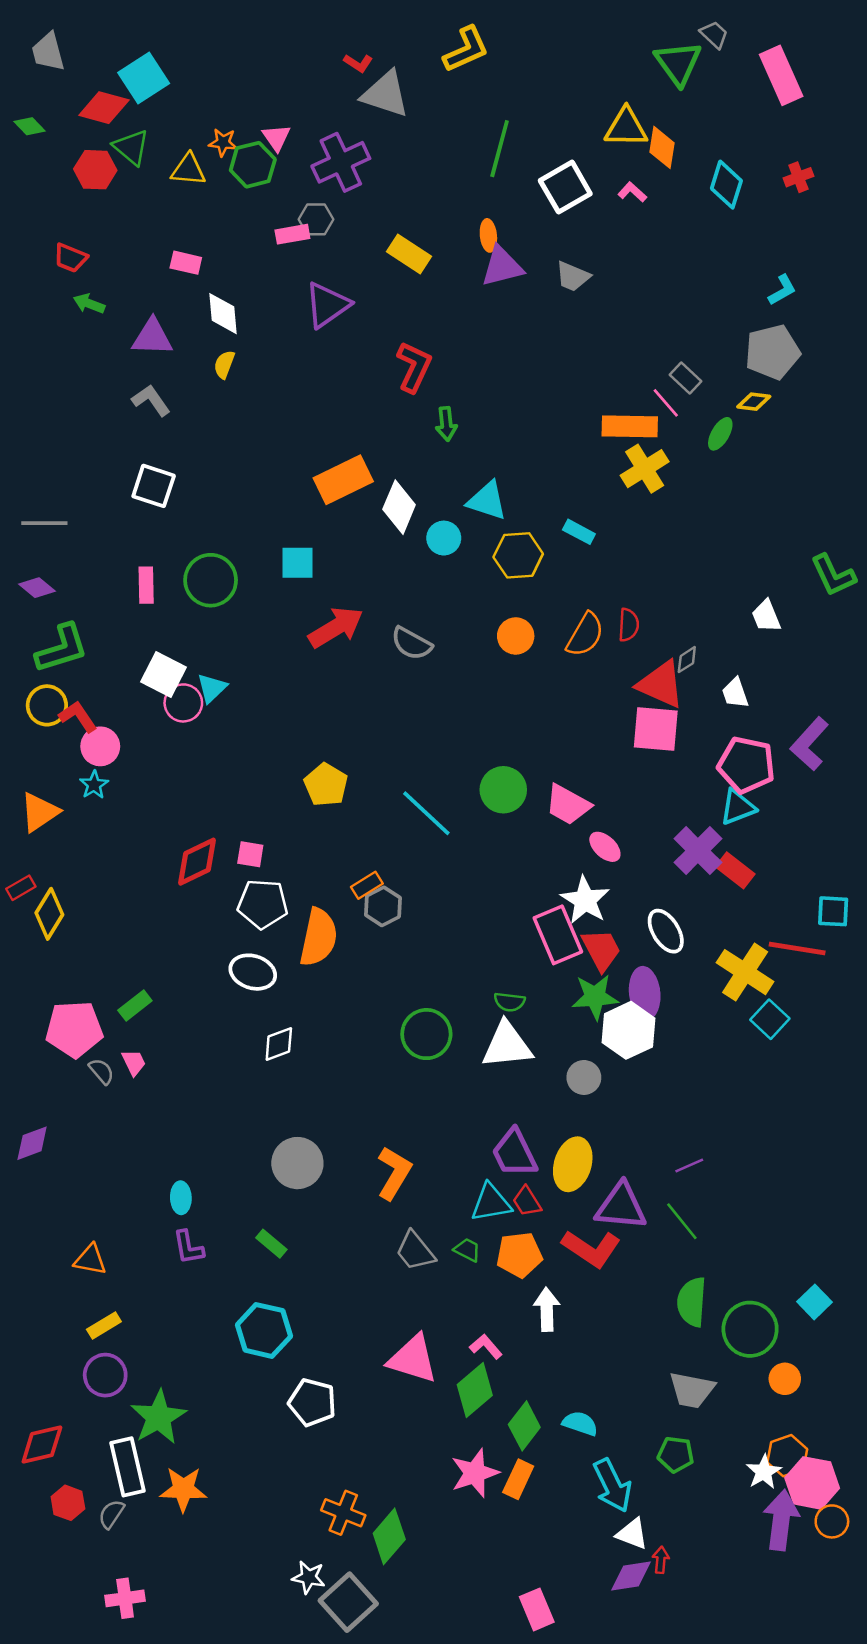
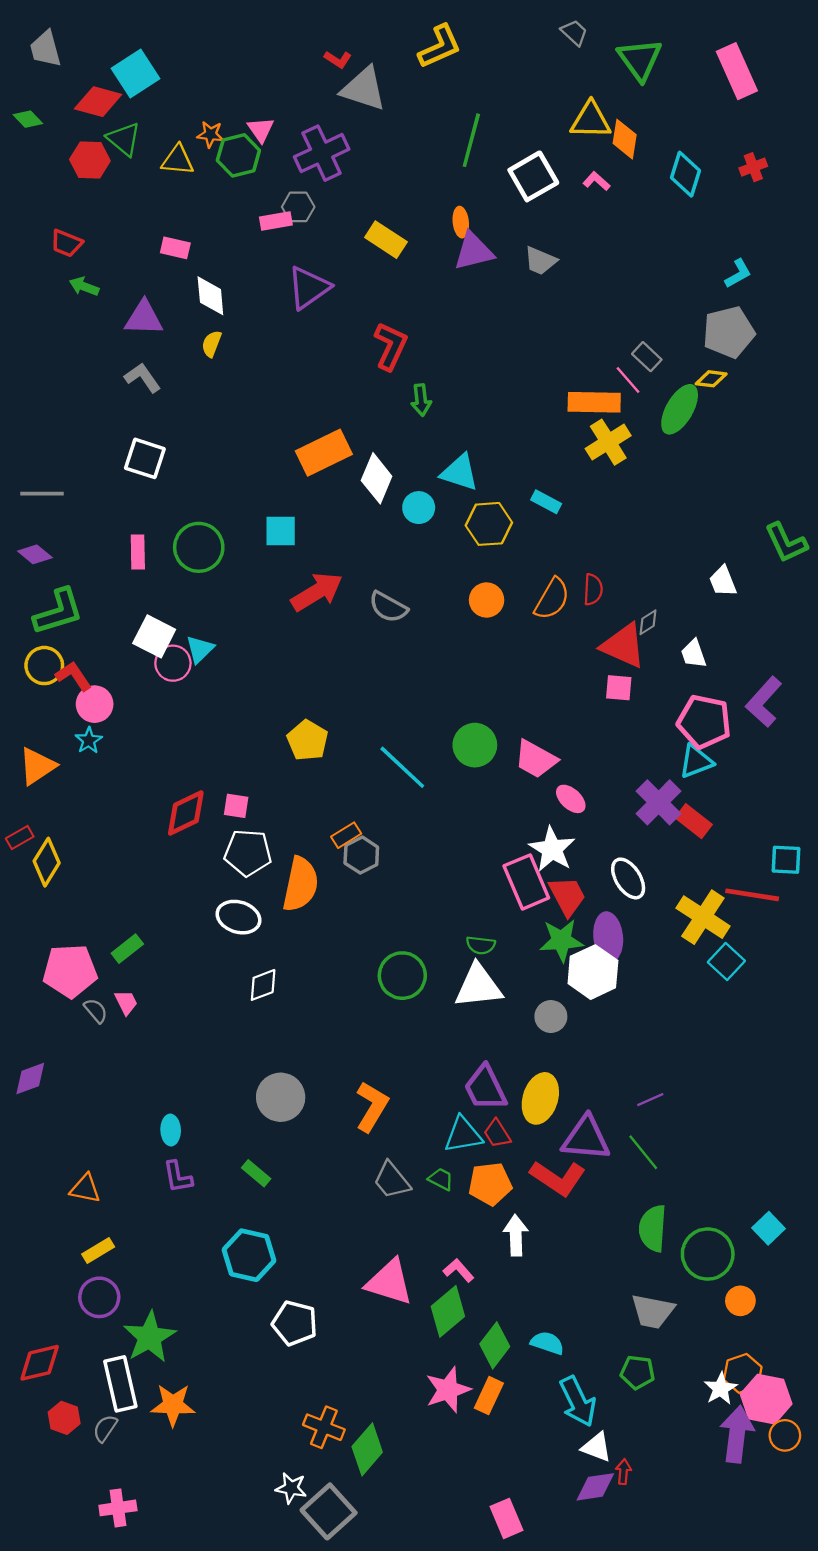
gray trapezoid: (714, 35) -> (574, 33), moved
green ellipse: (720, 434) -> (680, 409), size x1.6
pink square: (656, 729) -> (619, 688), size x0.6

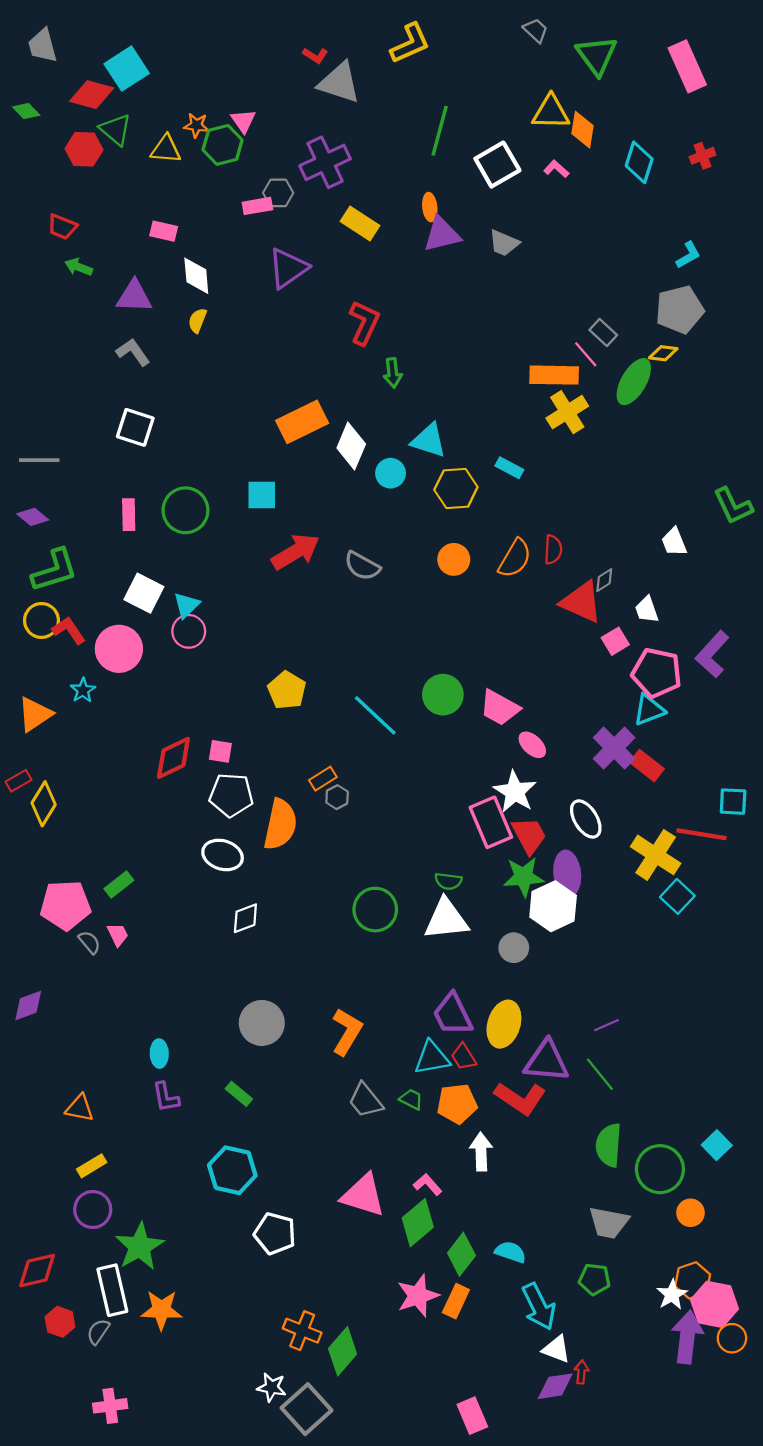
purple cross: (322, 153) -> (325, 162), moved
pink circle: (173, 663) -> (189, 631), moved
pink square: (619, 688) -> (615, 641), moved, turned -36
pink circle: (95, 704) -> (119, 649), moved, size x1.4
gray hexagon: (361, 855) -> (337, 797), size x0.7

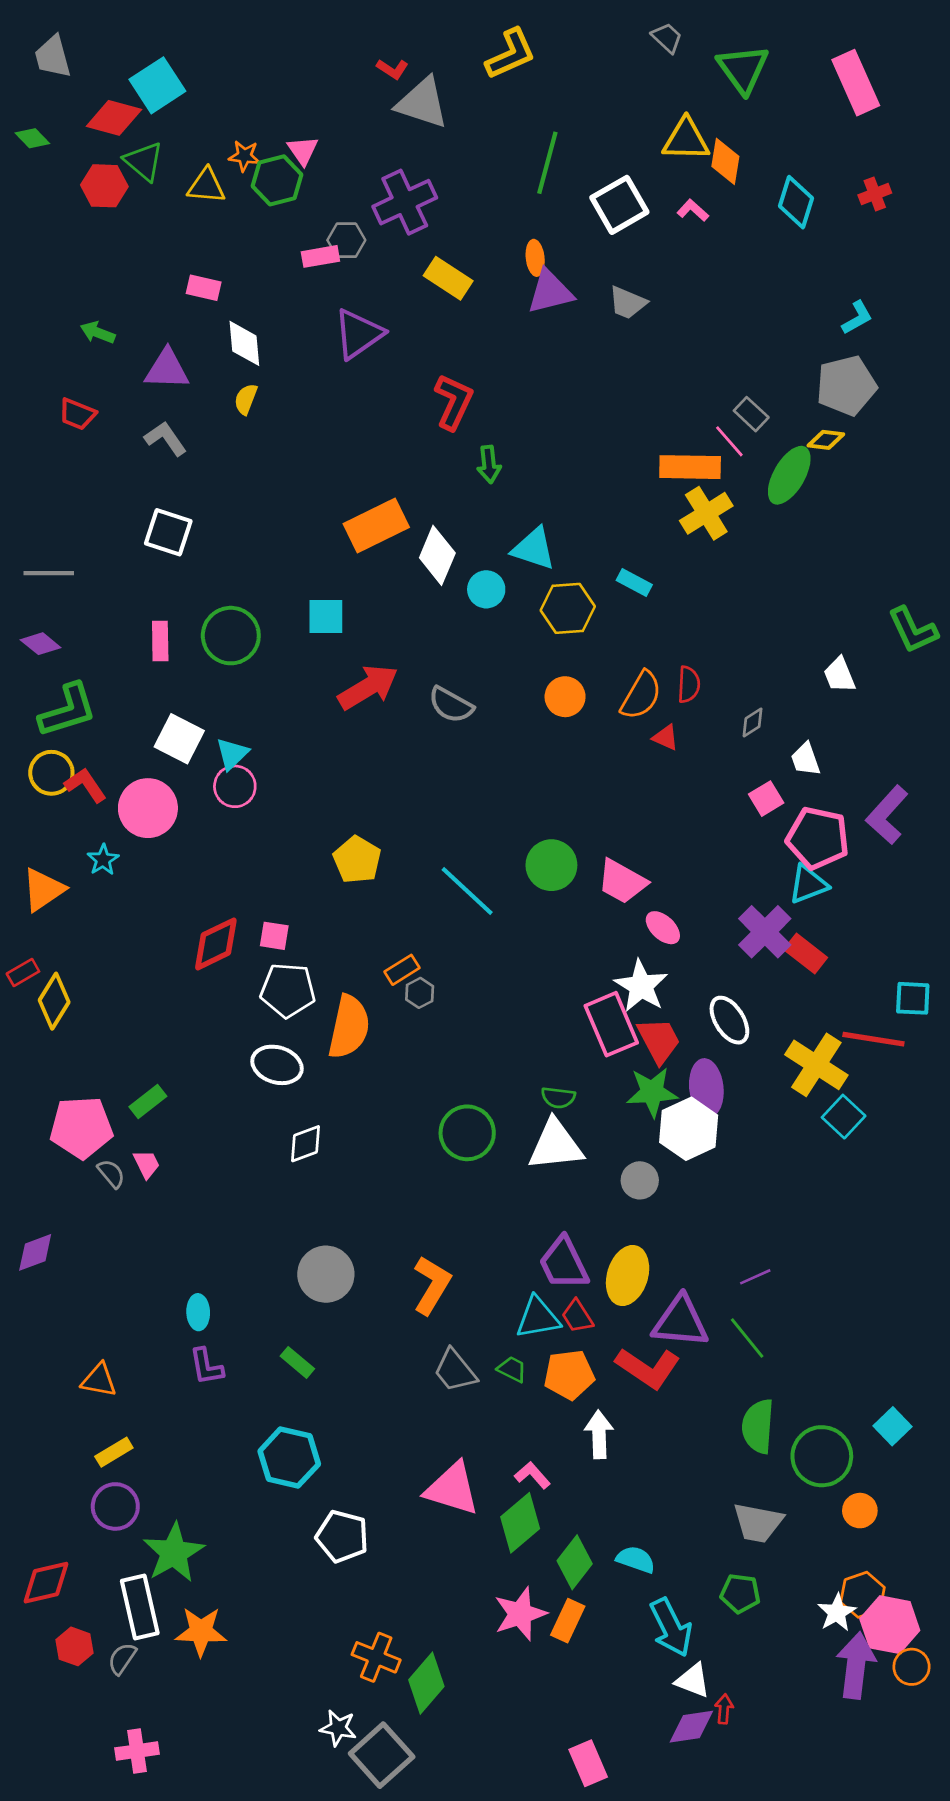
red trapezoid: (62, 227) -> (77, 414), moved
red triangle: (581, 602) -> (666, 737), moved, size x0.5

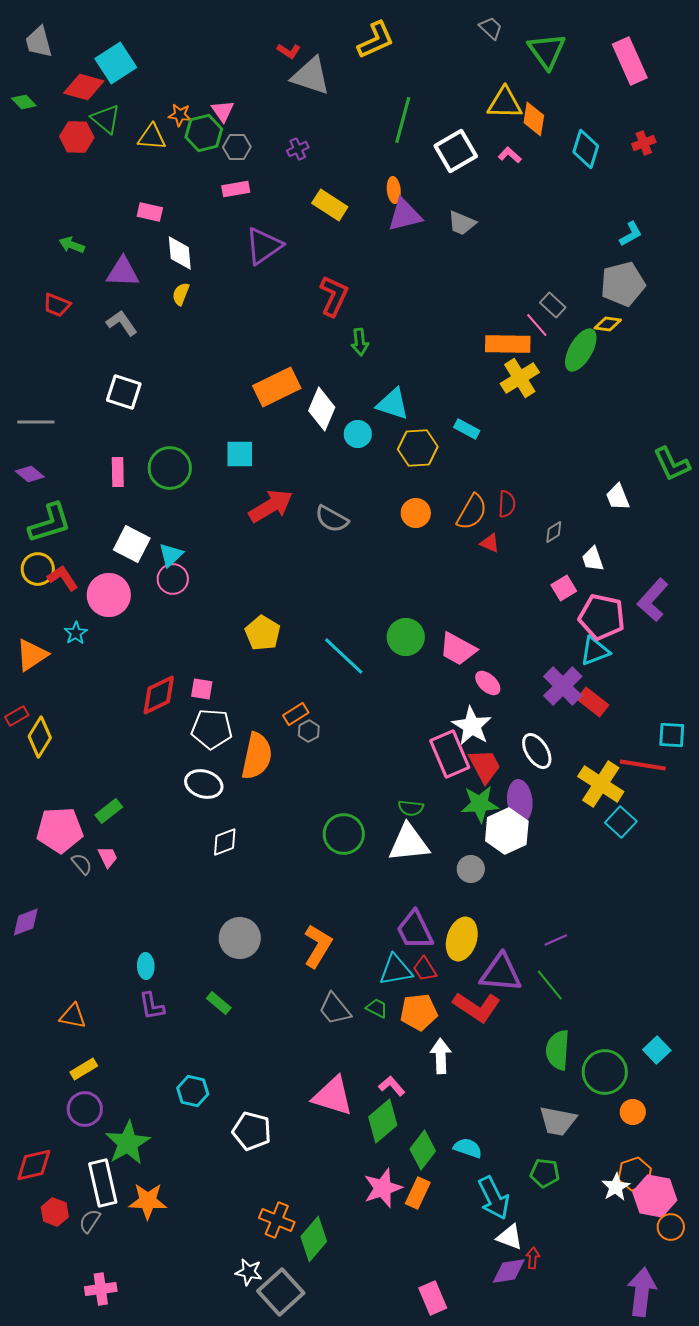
purple cross: (405, 202) -> (298, 149), size x0.5
gray hexagon: (346, 240) -> (237, 147), moved
cyan hexagon: (289, 1458) -> (193, 1091), moved, size x0.7
purple arrow: (856, 1665) -> (642, 1292), moved

